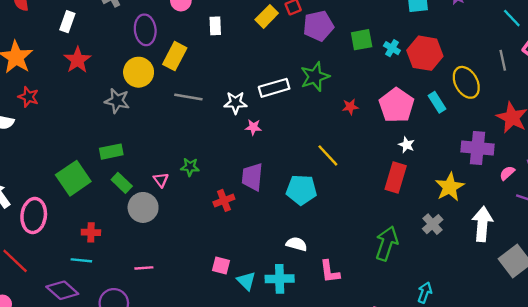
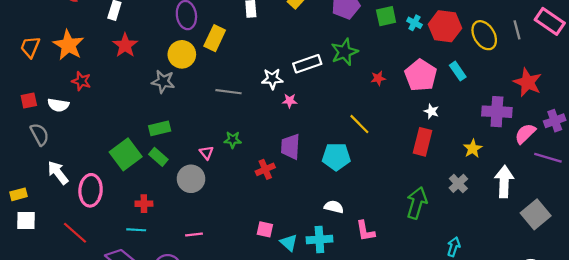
yellow ellipse: (466, 82) -> (484, 35), moved
gray line: (188, 97) -> (229, 92), moved
pink semicircle: (507, 173) -> (525, 134), size x1.5
green rectangle: (122, 183) -> (158, 157), moved
yellow star: (450, 187) -> (473, 149), size x0.7

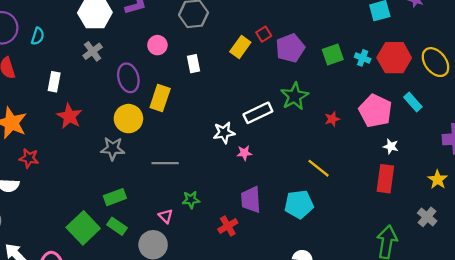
gray line: (229, 92) -> (165, 163), moved

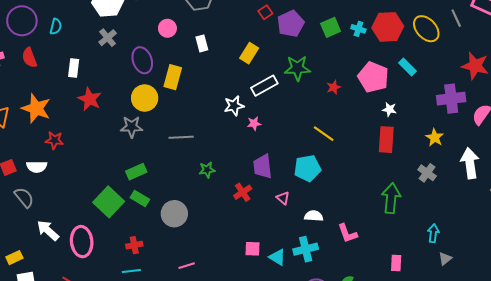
yellow rectangle: (240, 47) -> (249, 53), moved
green star: (295, 96) -> (297, 68), turned 30
pink triangle: (166, 216) -> (283, 198), moved

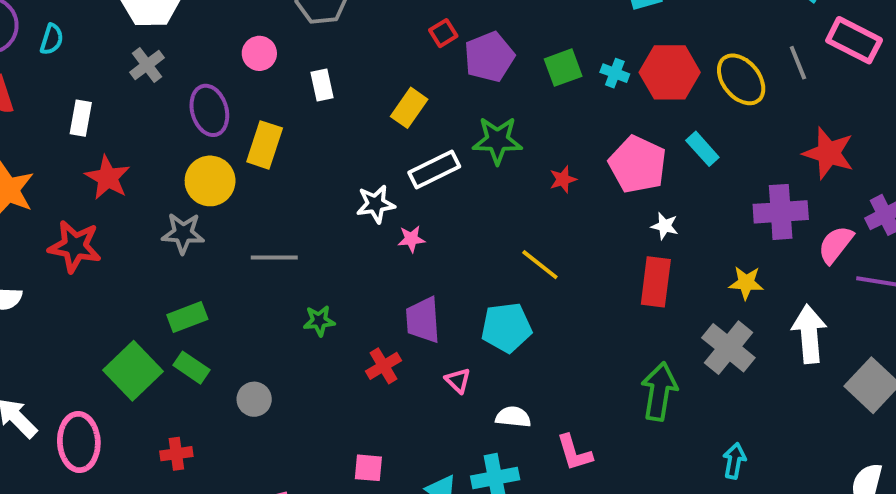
yellow star: (435, 138) -> (746, 283), turned -30
red star: (54, 140) -> (75, 246), moved, size x1.5
gray cross: (427, 173) -> (728, 348), size x1.5
gray circle: (174, 214) -> (254, 399), size x0.7
pink square: (253, 249) -> (368, 468), moved

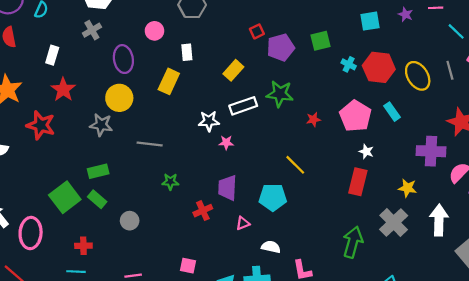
green square: (563, 68) -> (320, 41), moved
yellow rectangle: (265, 145) -> (169, 81), moved
pink triangle: (458, 380) -> (243, 223), turned 48

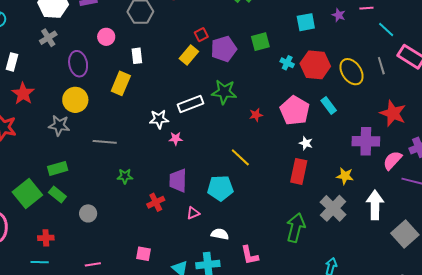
yellow rectangle: (233, 70) -> (189, 55), moved

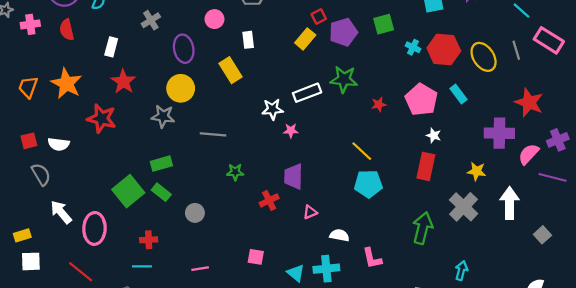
yellow rectangle: (121, 83) -> (231, 70), turned -55
cyan pentagon: (220, 188) -> (368, 184), moved
gray square: (405, 234) -> (542, 235), size x0.6

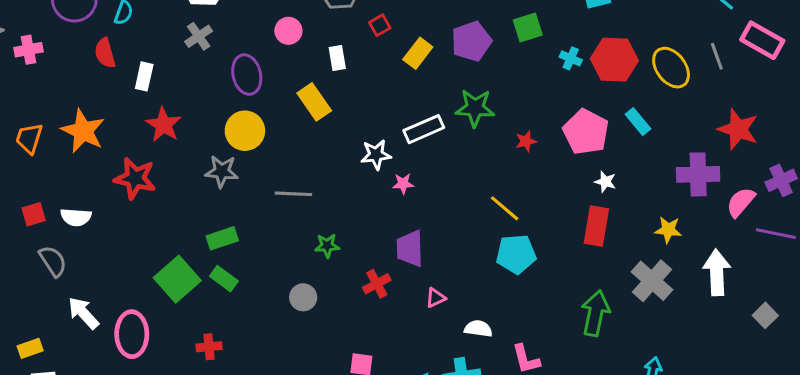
red square: (319, 17) -> (380, 25), moved
red semicircle: (67, 30) -> (105, 53), moved
gray circle: (195, 213) -> (303, 297), moved

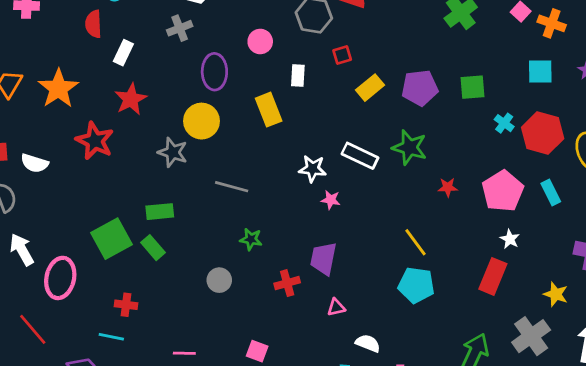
white rectangle: (424, 129) -> (360, 156), turned 36

